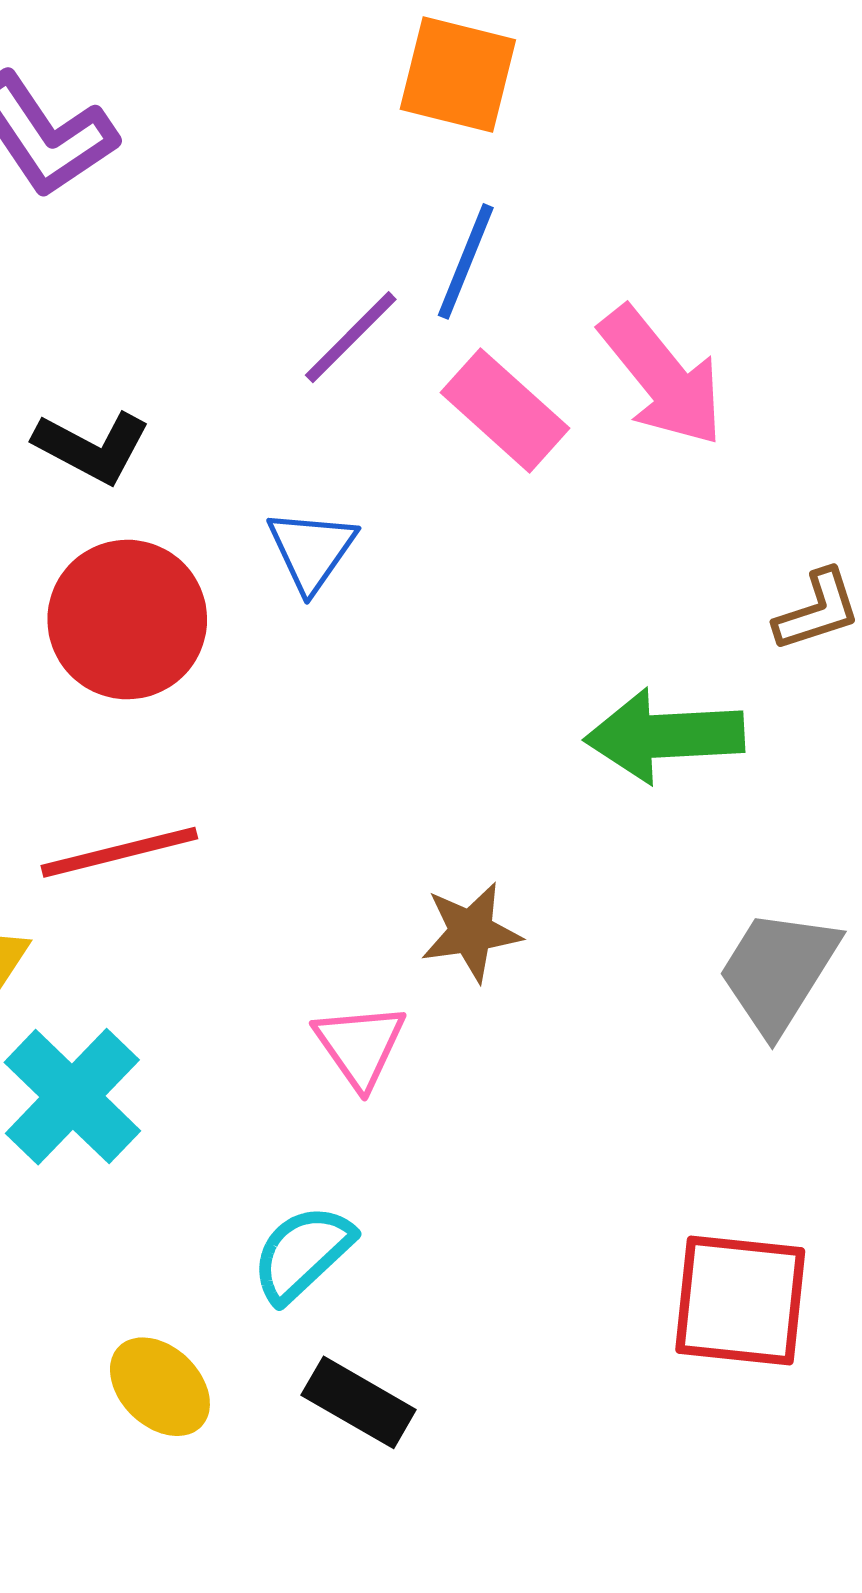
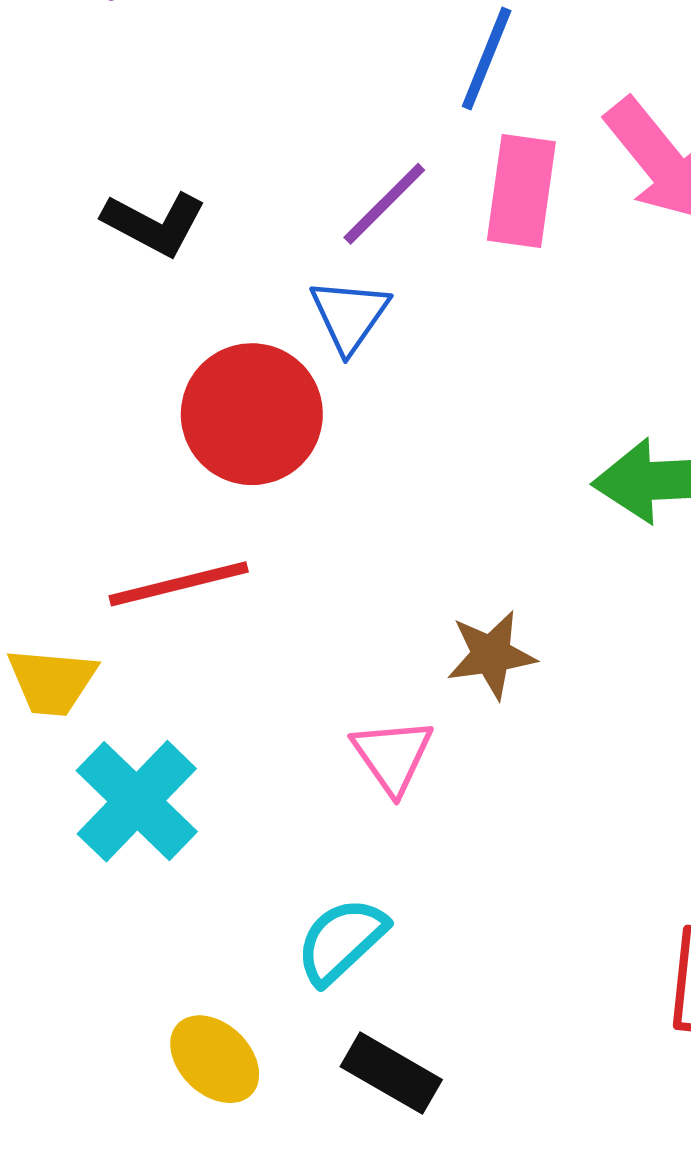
purple line: (351, 337) -> (384, 204), moved
pink rectangle: (505, 410) -> (521, 191), turned 56
red circle: (127, 620) -> (252, 414), moved

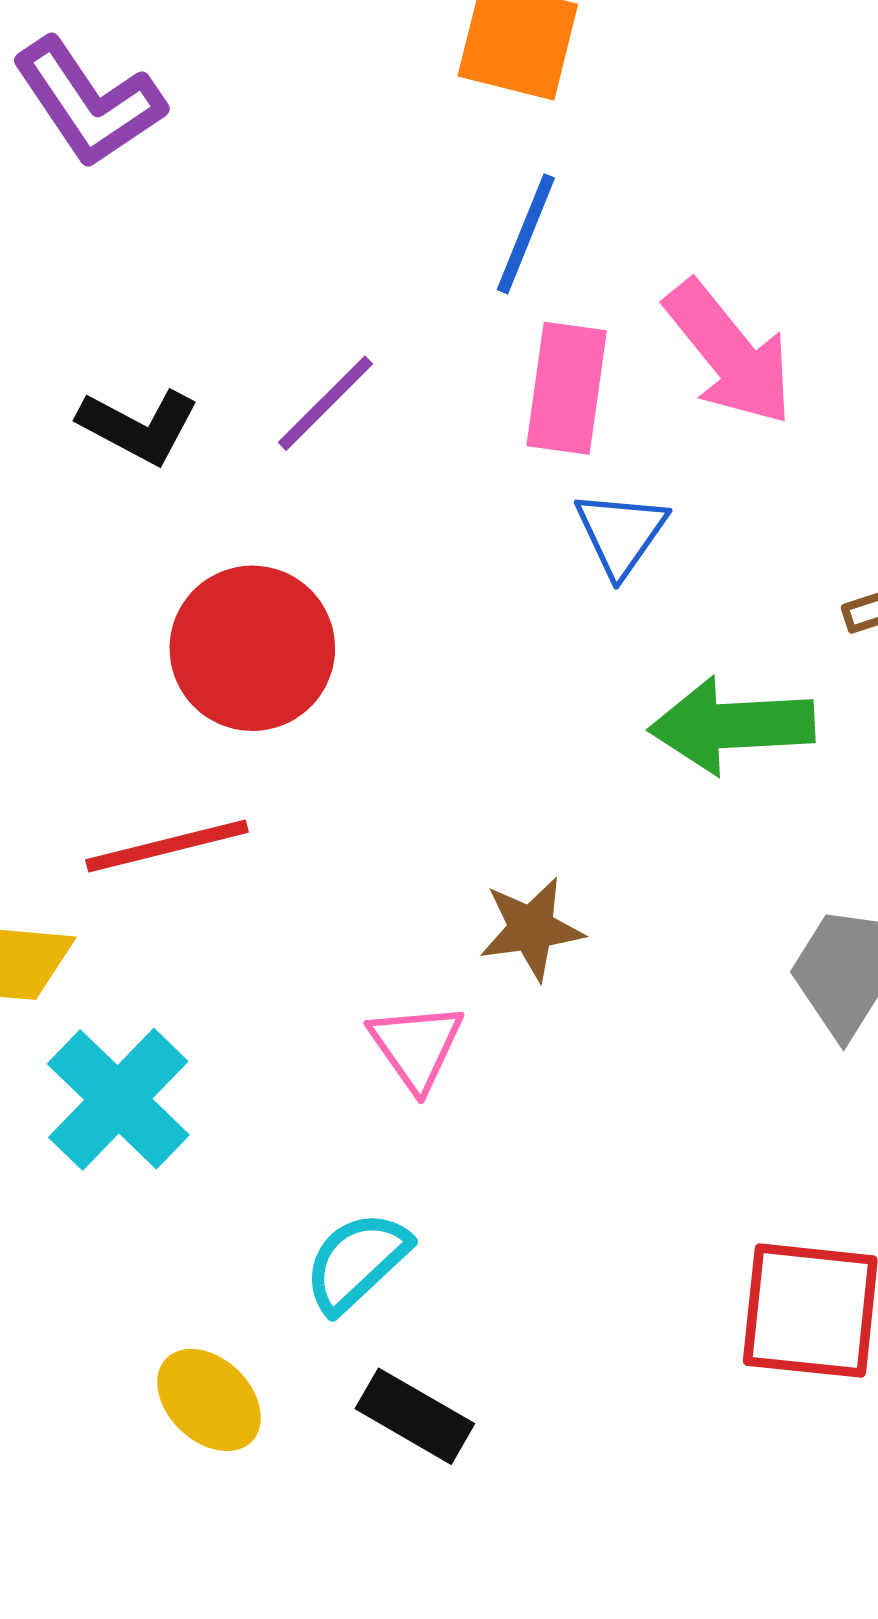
purple line: (384, 204) -> (325, 403), moved
blue triangle: (349, 315) -> (621, 533), moved

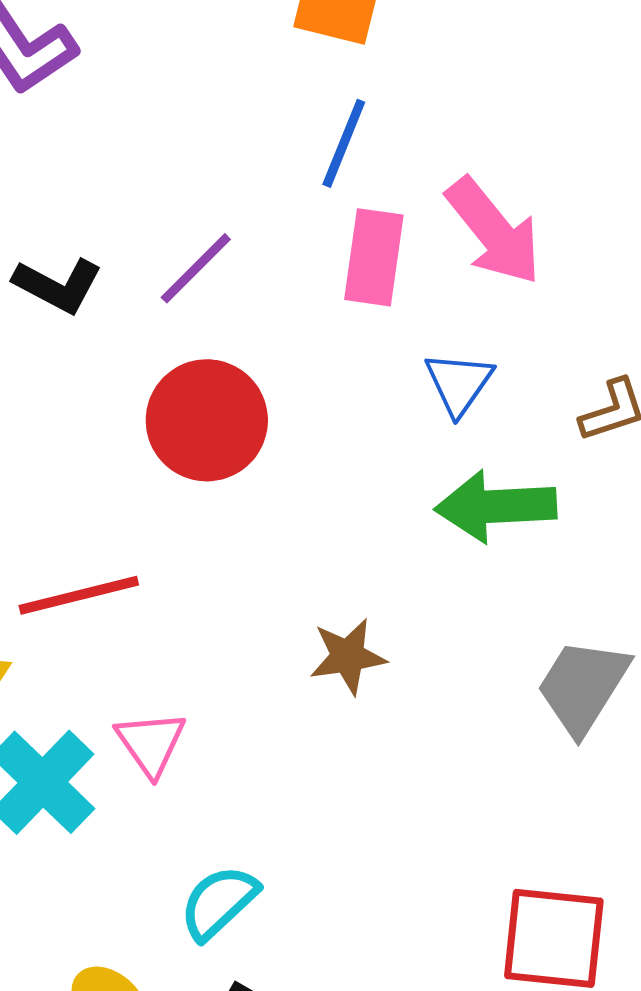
blue triangle: (621, 533) -> (459, 383), moved
red circle: (252, 648) -> (207, 420), moved
pink triangle: (416, 1046) -> (151, 743), moved

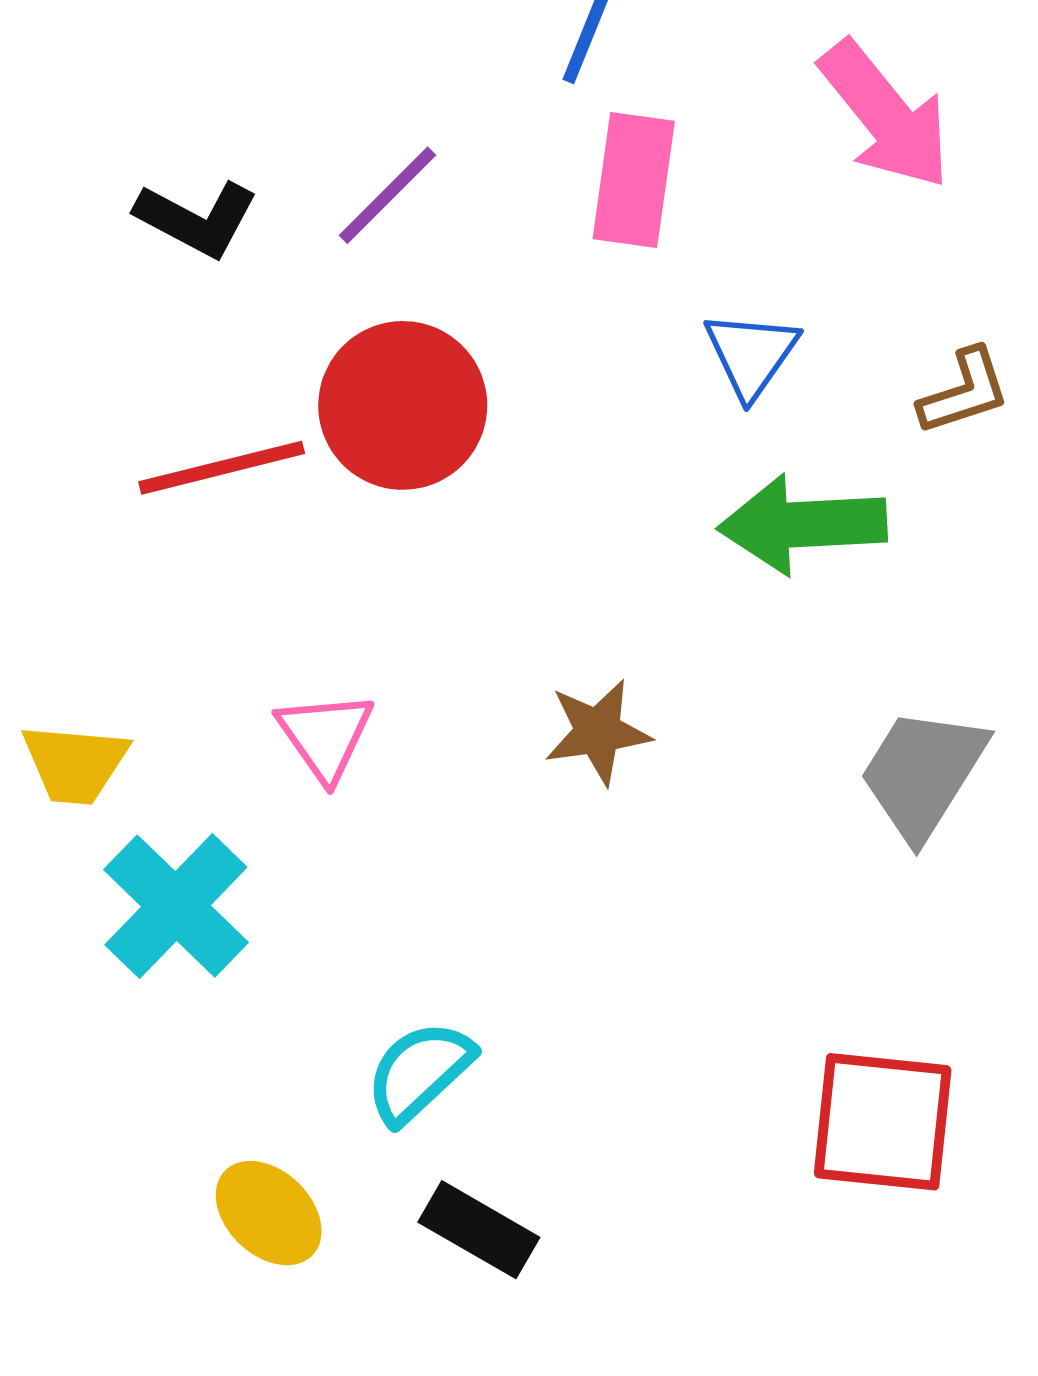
pink arrow: (494, 231) -> (885, 115), moved
red line: (79, 595) -> (222, 468), moved
pink triangle: (151, 743) -> (325, 736), moved

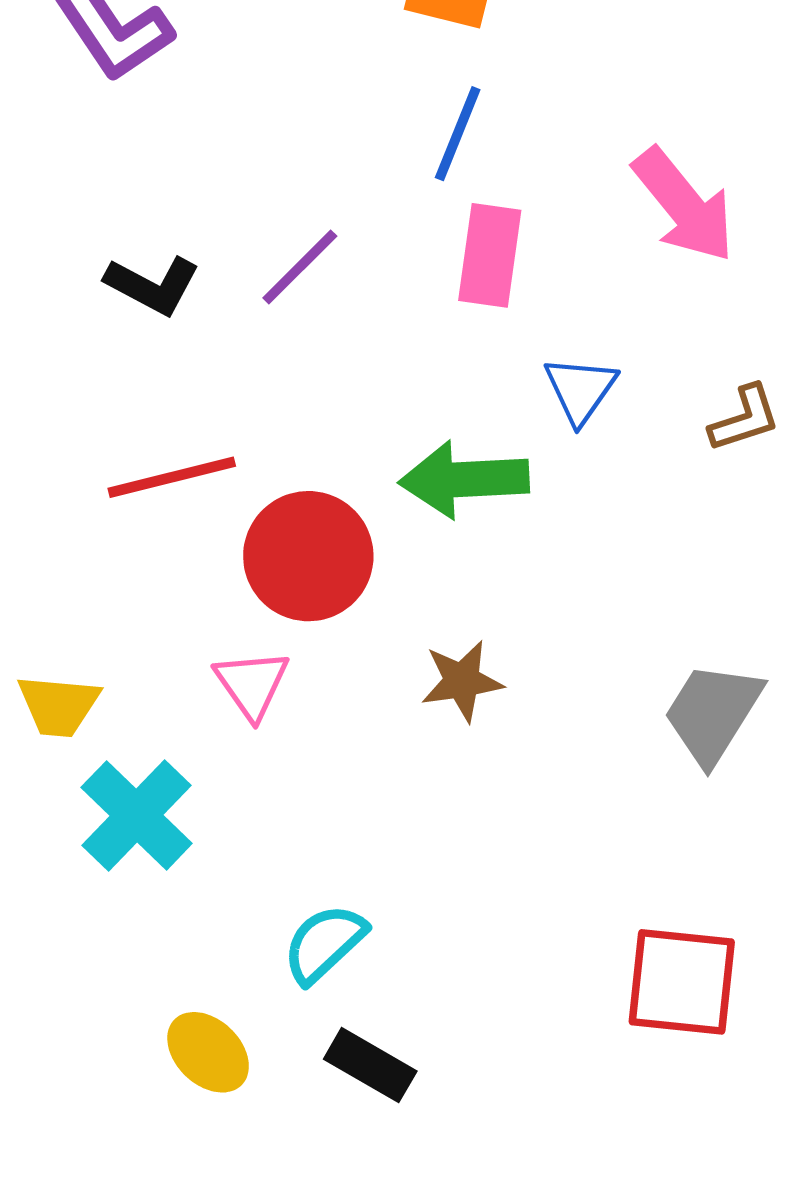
red circle: (403, 405) -> (308, 556), moved
green arrow: (802, 524) -> (464, 479), moved

